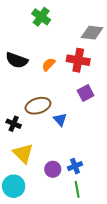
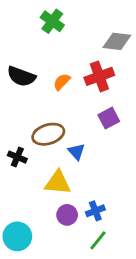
red cross: (78, 60) -> (99, 76), turned -30
yellow triangle: (23, 153) -> (58, 183), moved, turned -40
green line: (77, 189) -> (98, 240), turned 49

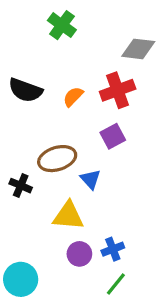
purple square: (109, 118) -> (113, 136), moved

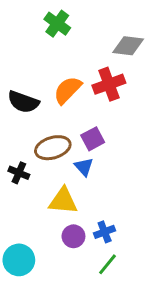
black semicircle: (25, 90) -> (23, 102), moved
orange semicircle: (73, 97) -> (68, 90), size x1.5
purple square: (113, 136) -> (93, 139), moved

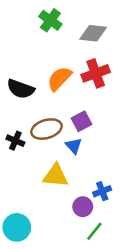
gray diamond: (128, 46) -> (93, 33), moved
black cross: (19, 173) -> (15, 141), moved
blue cross: (105, 232) -> (102, 191), moved
purple circle: (73, 236) -> (83, 207), moved

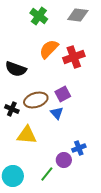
gray diamond: (93, 33) -> (78, 15), moved
orange semicircle: (59, 79) -> (49, 49), moved
yellow triangle: (56, 176) -> (27, 135), moved
green line: (94, 231) -> (47, 174), moved

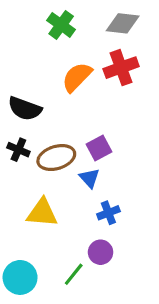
red cross: (74, 57) -> (121, 68), moved
black cross: (12, 109) -> (18, 150), moved
blue cross: (79, 148) -> (108, 213), moved

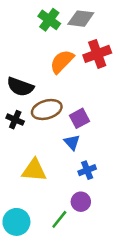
gray diamond: (123, 23) -> (81, 19), moved
brown ellipse: (56, 158) -> (47, 110), moved

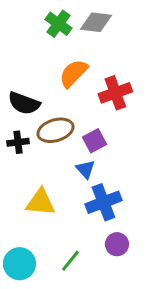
red cross: (97, 54) -> (115, 93), moved
black cross: (15, 120) -> (18, 142), turned -30
blue cross: (87, 170) -> (103, 202), size x1.6
purple circle: (81, 202) -> (117, 244), moved

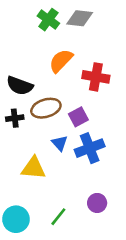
red cross: (115, 93) -> (96, 77), turned 30
blue triangle: (85, 169) -> (60, 143), moved
blue cross: (103, 202) -> (90, 148), moved

